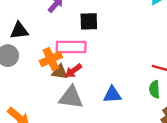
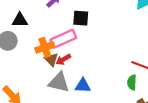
pink rectangle: (71, 47) -> (63, 39), turned -30
brown triangle: (60, 72) -> (51, 59), turned 32
blue triangle: (112, 95) -> (83, 86), moved

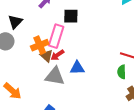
black triangle: (20, 20) -> (15, 22), turned -42
pink rectangle: (63, 39) -> (56, 36), turned -45
blue triangle: (83, 86) -> (77, 68), moved

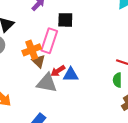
red arrow: (57, 55) -> (58, 71), moved

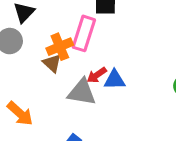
brown triangle: (39, 61) -> (52, 63), moved

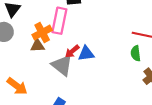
brown triangle: (52, 63) -> (37, 46), turned -40
gray triangle: (82, 92) -> (62, 65), turned 35

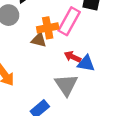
red arrow: (72, 51) -> (73, 57), turned 48
gray triangle: (62, 65) -> (66, 85), moved

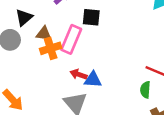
brown triangle: (39, 40) -> (44, 34), moved

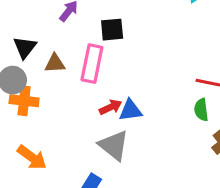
orange cross: (51, 48) -> (24, 101), moved, turned 35
red arrow: (79, 74) -> (111, 107), turned 147

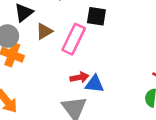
brown triangle: (55, 63) -> (44, 31), turned -42

